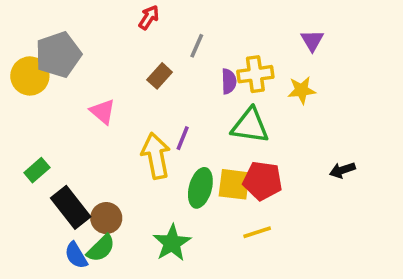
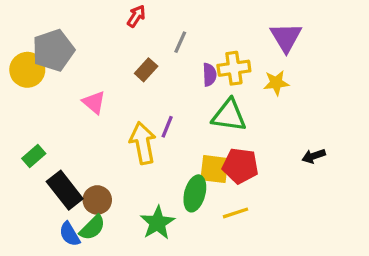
purple triangle: (312, 40) -> (286, 37), size x1.5
green ellipse: (200, 188) -> (195, 193), moved

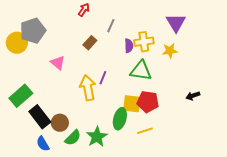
green rectangle: (34, 156) -> (21, 96), size x1.6
green semicircle: (92, 228) -> (73, 138), moved

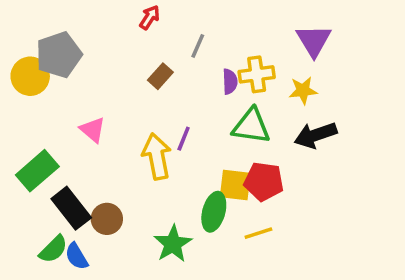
pink triangle: (58, 63) -> (93, 130), moved
black arrow: (193, 96) -> (315, 135), moved, size x1.6
green semicircle: (73, 138) -> (53, 249), moved

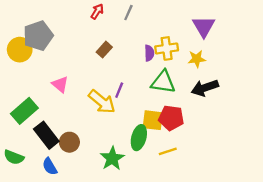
gray line: (198, 46) -> (128, 13), moved
yellow arrow: (157, 156) -> (102, 102), turned 140
green semicircle: (53, 249) -> (14, 157), moved, turned 66

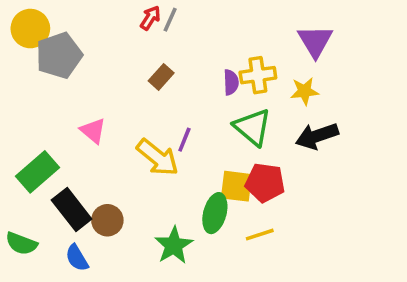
gray line: (128, 13) -> (170, 20), moved
yellow circle: (20, 50) -> (30, 29), moved
green triangle: (163, 82) -> (253, 127), turned 32

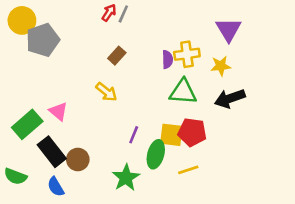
green triangle: (253, 127) -> (183, 92), turned -36
pink triangle: (93, 131) -> (58, 111), moved
purple line: (184, 140) -> (134, 135), moved
yellow arrow: (158, 158) -> (106, 92), moved, size x0.7

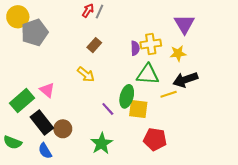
red pentagon: (192, 132) -> (155, 139), moved
purple line: (134, 135) -> (108, 109), turned -64
green ellipse: (156, 154) -> (127, 96), moved
yellow line: (188, 170) -> (169, 94), moved

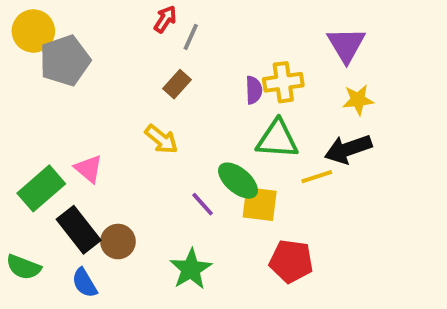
gray line: (99, 12) -> (191, 37), moved
yellow star: (178, 53) -> (358, 100), moved
green ellipse: (127, 96) -> (238, 181), turned -65

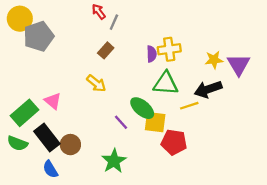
red arrow: (165, 19) -> (99, 12), turned -70
purple triangle: (346, 45) -> (239, 65), moved
red pentagon: (291, 261) -> (174, 142), moved
green semicircle: (24, 267) -> (17, 143), moved

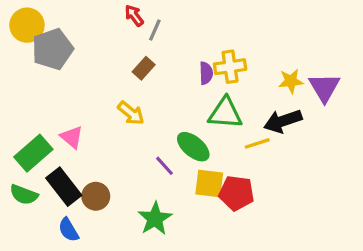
yellow square: (155, 122) -> (209, 183), moved

